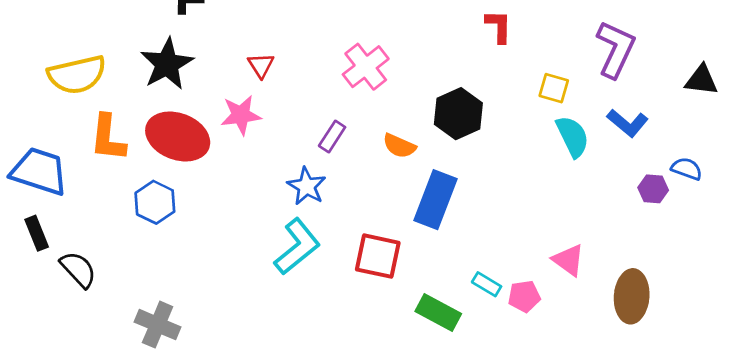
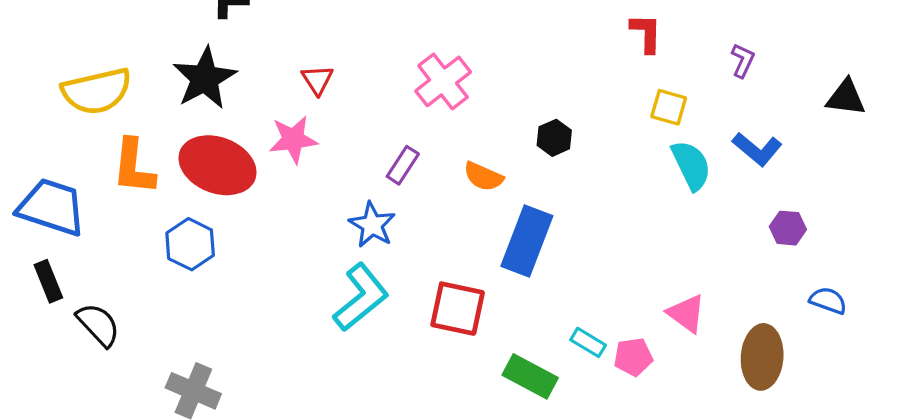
red L-shape: (499, 26) -> (646, 33), moved
purple L-shape: (616, 49) -> (743, 60), size x0.5
black hexagon: (458, 114) -> (554, 138), size x0.6
blue semicircle: (687, 169) -> (828, 301), moved

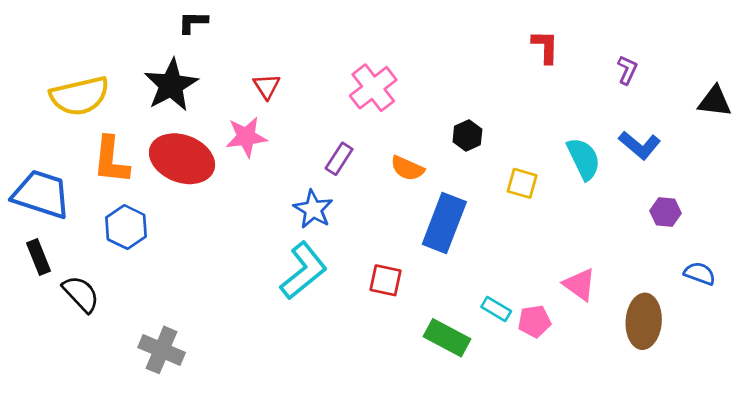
yellow square: (669, 107) -> (522, 183), moved
blue hexagon: (190, 244) -> (126, 227), moved
red square: (458, 309) -> (386, 280), size x0.7

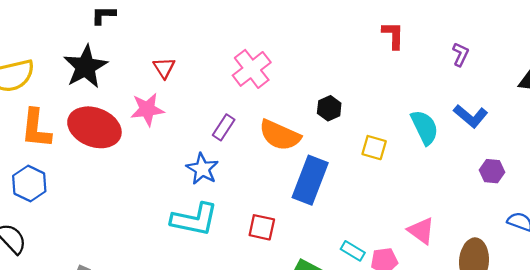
orange semicircle: (407, 168) -> (280, 135), size x1.5
blue hexagon: (126, 227) -> (29, 183), moved
cyan L-shape: (304, 271) -> (194, 219), turned 51

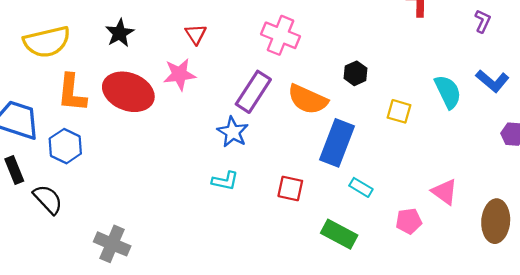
black star: (85, 67) -> (120, 33), size x0.7
pink cross: (252, 69) -> (281, 35), turned -30
purple rectangle: (224, 127) -> (253, 92), size x1.6
cyan L-shape: (194, 219) -> (225, 181), size x0.6
cyan rectangle: (353, 251) -> (361, 187), moved

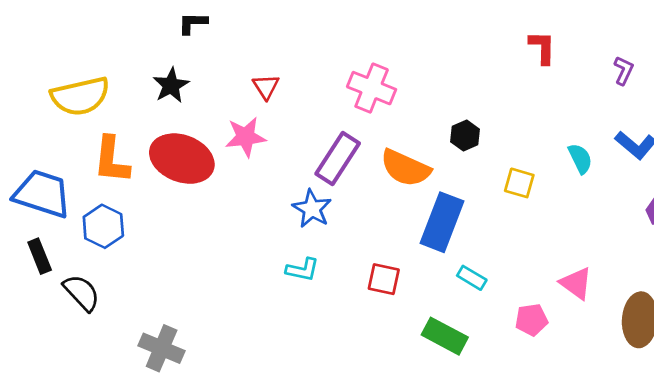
cyan semicircle: (448, 92) -> (580, 159), size x0.7

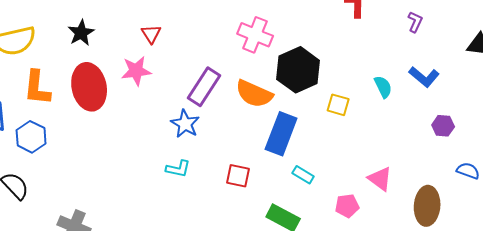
pink cross: (372, 88) -> (255, 35), moved
black hexagon: (465, 136) -> (298, 70), size x2.0
red ellipse: (182, 159) -> (89, 87), turned 57

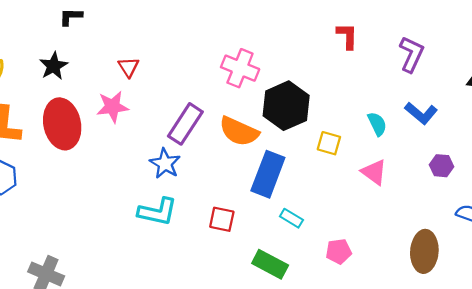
purple L-shape: (415, 22) -> (411, 54), size x1.6
cyan L-shape: (178, 169) -> (158, 212), size x1.5
pink triangle: (380, 179) -> (374, 172), moved

